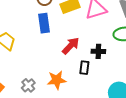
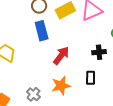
red arrow: (71, 46) -> (61, 56), moved
black rectangle: (84, 68) -> (91, 78), moved

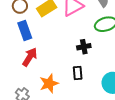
red arrow: (61, 56) -> (30, 57), moved

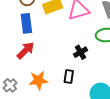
black cross: (84, 47) -> (81, 52), turned -32

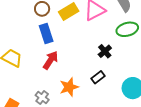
black rectangle: (69, 76) -> (98, 77), turned 56

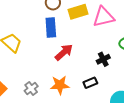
red arrow: (51, 60) -> (64, 52), moved

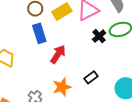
black cross: (103, 59) -> (99, 36), moved

